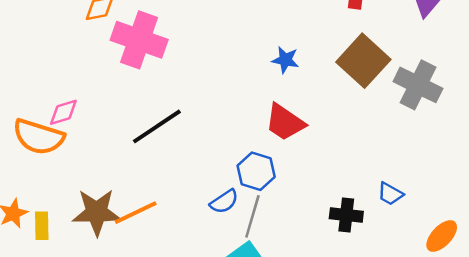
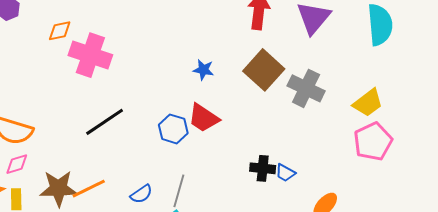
pink diamond: (63, 112) -> (17, 164), moved
blue hexagon: (256, 171) -> (173, 129), moved
blue semicircle: (224, 202) -> (141, 194), moved
black cross: (346, 215) -> (263, 168), moved

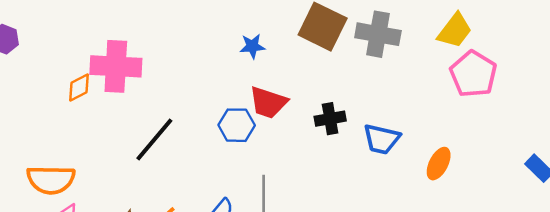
orange diamond: (60, 31) -> (79, 88), moved
black cross: (263, 168) -> (330, 119), moved
blue trapezoid: (285, 173) -> (382, 139), size x1.5

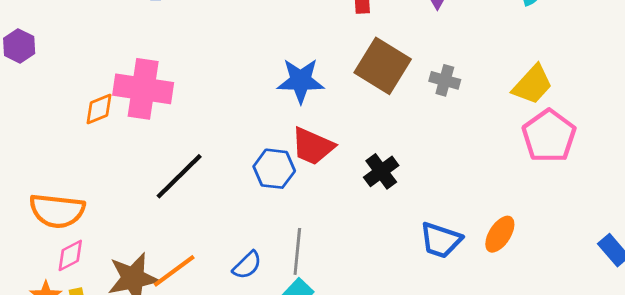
gray cross: (378, 34) -> (445, 80), size x0.6
blue star: (252, 46) -> (301, 81), size x1.6
black cross: (330, 119) -> (381, 171), turned -32
blue trapezoid: (382, 139) -> (441, 240), moved

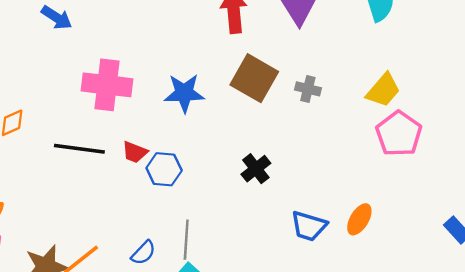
pink cross: (143, 89) -> (107, 85), moved
red trapezoid: (313, 146) -> (135, 152), moved, size x0.7
black line: (179, 176) -> (79, 149), moved, turned 54

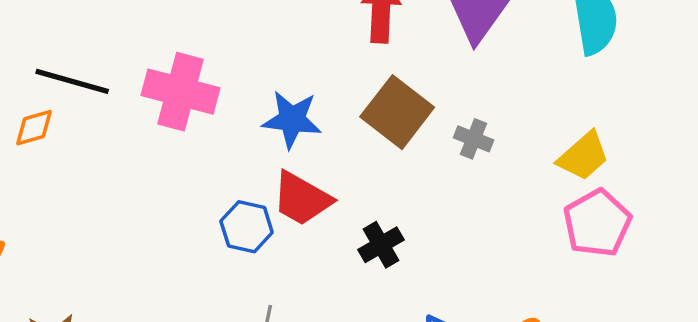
black line: (79, 149) -> (72, 81), moved
red trapezoid: (135, 152) -> (302, 199), moved, size x1.6

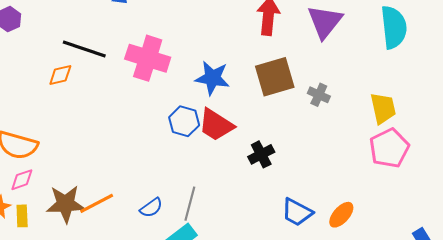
brown square: (397, 112) -> (275, 77), turned 33
yellow trapezoid: (583, 156) -> (383, 108), turned -64
blue hexagon: (247, 227) -> (184, 121), moved

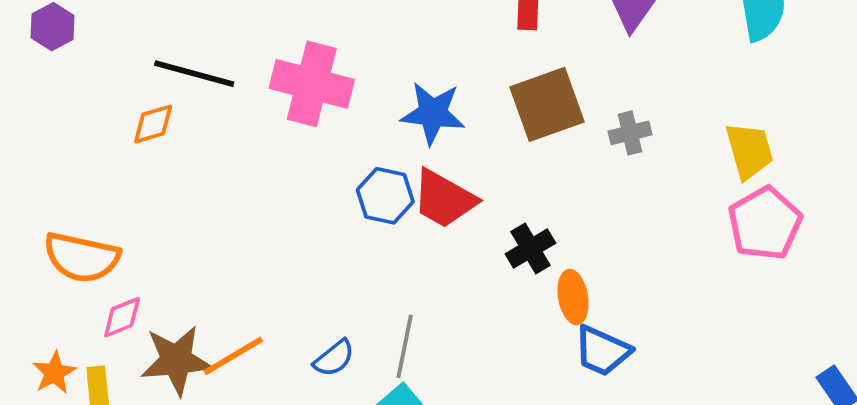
gray cross: (319, 95) -> (630, 133), turned -35
pink diamond: (22, 180) -> (122, 317), moved
orange ellipse: (341, 215) -> (573, 297), moved, turned -48

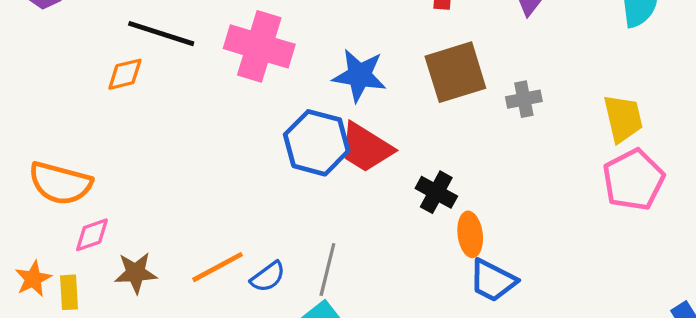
blue hexagon: (385, 196) -> (317, 143), size x1.4
black cross: (530, 249) -> (436, 192), turned -33
orange line: (233, 356) -> (217, 267), moved
brown star: (176, 360) -> (136, 273), size x0.7

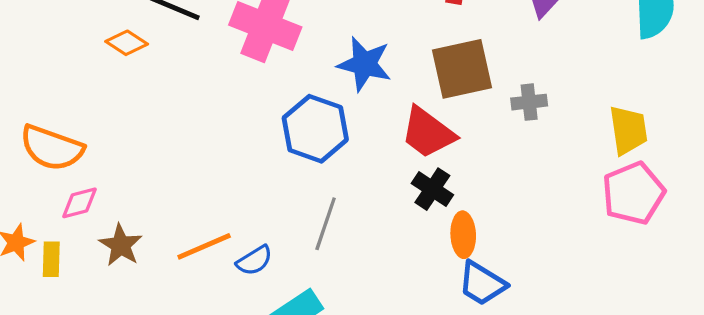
orange diamond: (125, 74) -> (127, 43), turned 42
red trapezoid: (366, 148) -> (428, 133), moved
gray line: (327, 270) -> (326, 224), moved
brown star: (136, 273) -> (121, 245), turned 30

